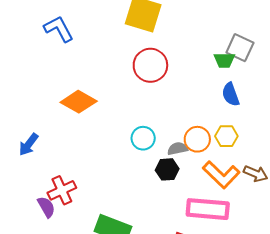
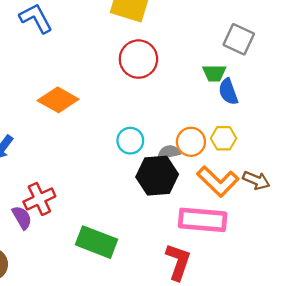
green trapezoid: (224, 60) -> (214, 73), moved
black hexagon: (167, 169) -> (157, 176), size x1.6

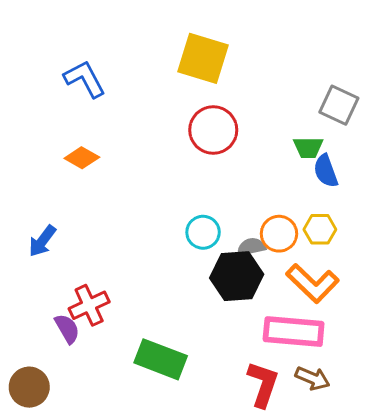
orange diamond: (58, 100) -> (82, 158), moved, size x0.7
brown arrow: (256, 180) -> (313, 378), moved

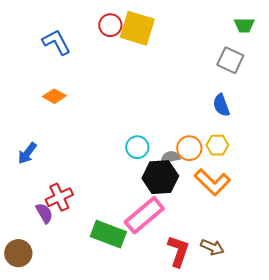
red circle: (213, 130) -> (110, 25), moved, size x0.7
green trapezoid: (308, 148) -> (244, 25), moved
pink rectangle: (294, 332) -> (144, 215), moved, turned -45

